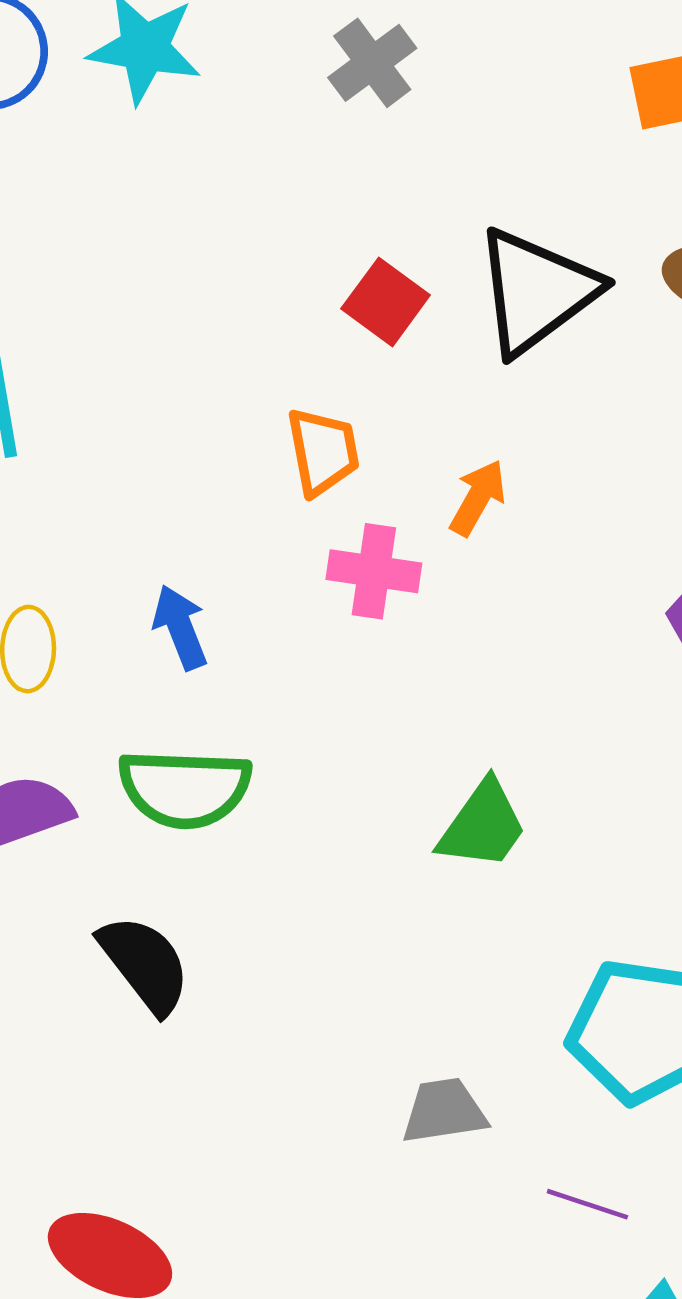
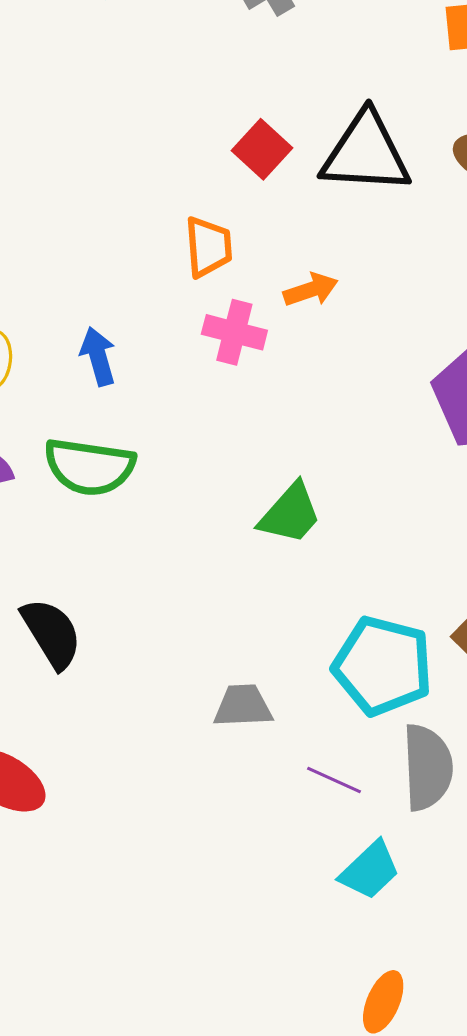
black triangle: (536, 291) -> (366, 153), turned 34
orange arrow: (478, 498) -> (311, 290), turned 36
black semicircle: (145, 964) -> (52, 633), moved

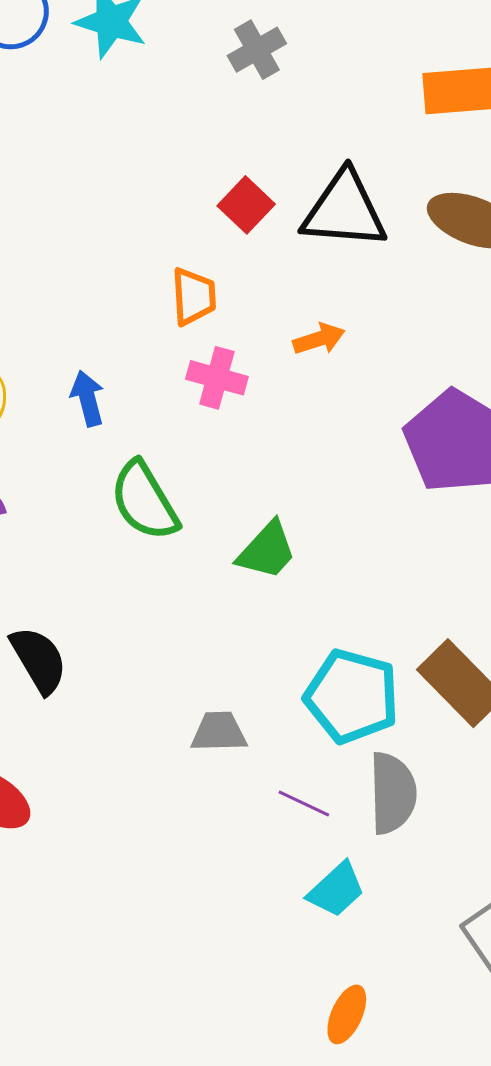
orange arrow: (311, 290) -> (319, 339), moved
green semicircle: (89, 467) -> (144, 501), moved, turned 50

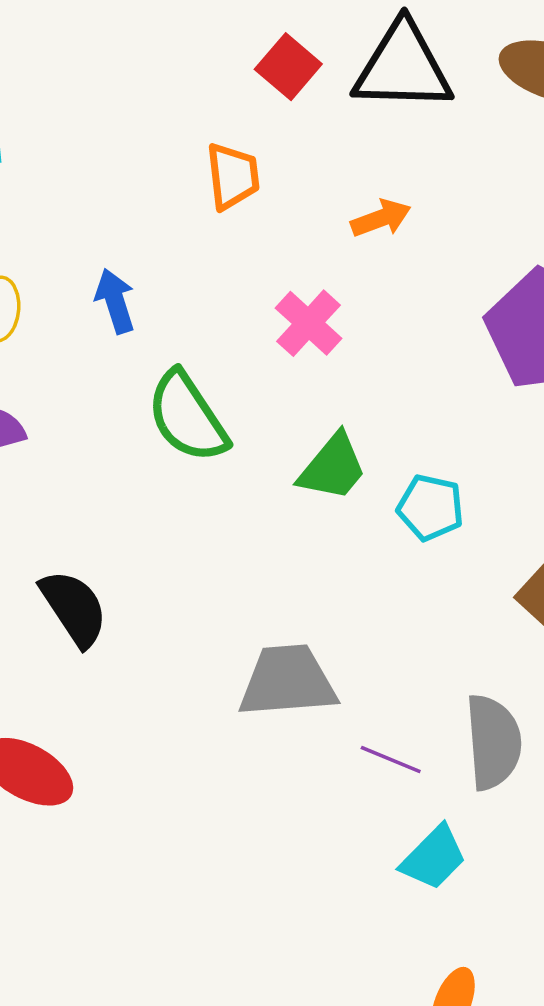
pink cross: (217, 378) -> (308, 323), moved, turned 30
cyan pentagon: (352, 696) -> (430, 508), moved, size x0.6
gray trapezoid: (219, 732) -> (288, 681), size x1.5

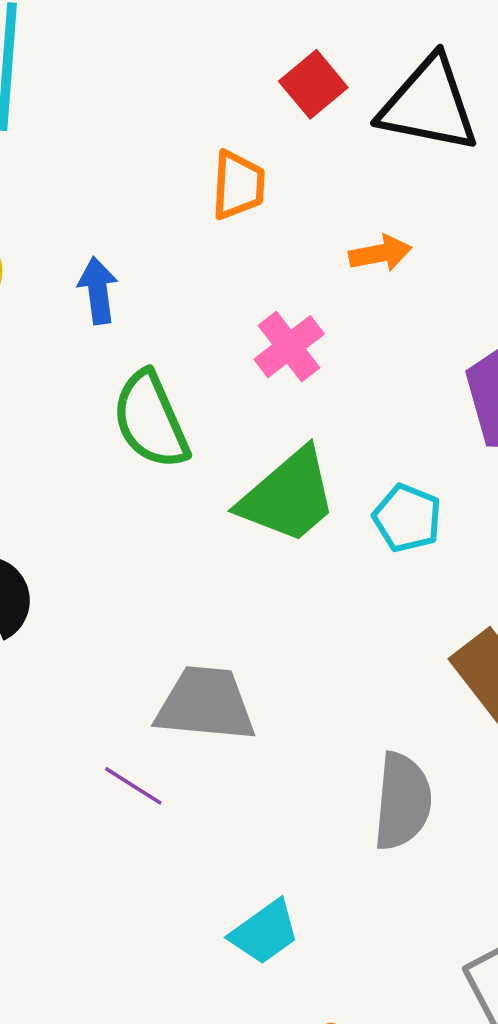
green trapezoid: (333, 467) -> (288, 496), size x1.4
cyan pentagon: (430, 508) -> (407, 518), moved
purple line: (391, 759) -> (133, 786), moved
cyan trapezoid: (434, 858) -> (265, 932), moved

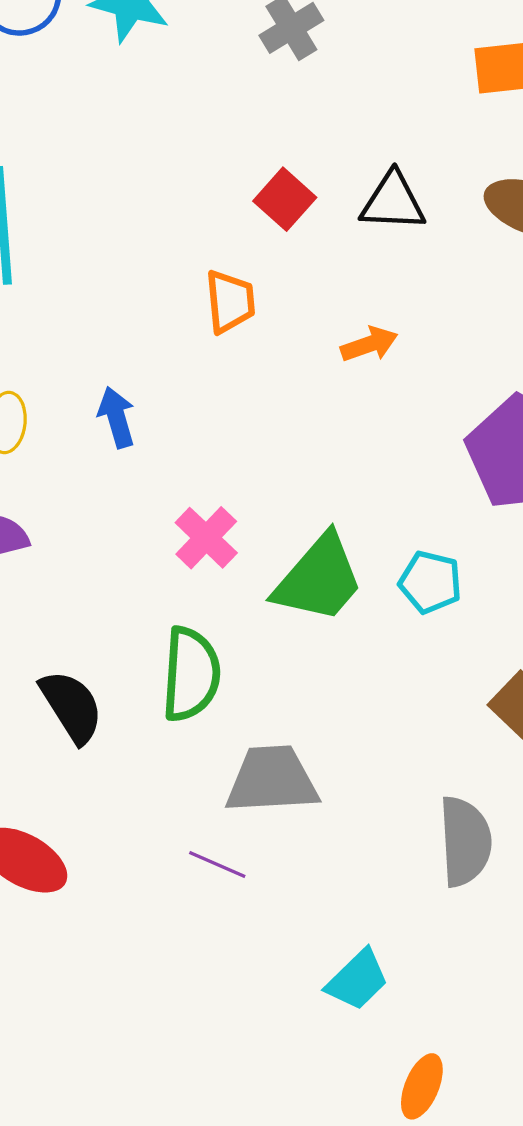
black triangle: (429, 105) -> (393, 202), size x0.7
pink cross: (289, 347) -> (206, 538), moved
green semicircle: (151, 420) -> (191, 674), moved, turned -144

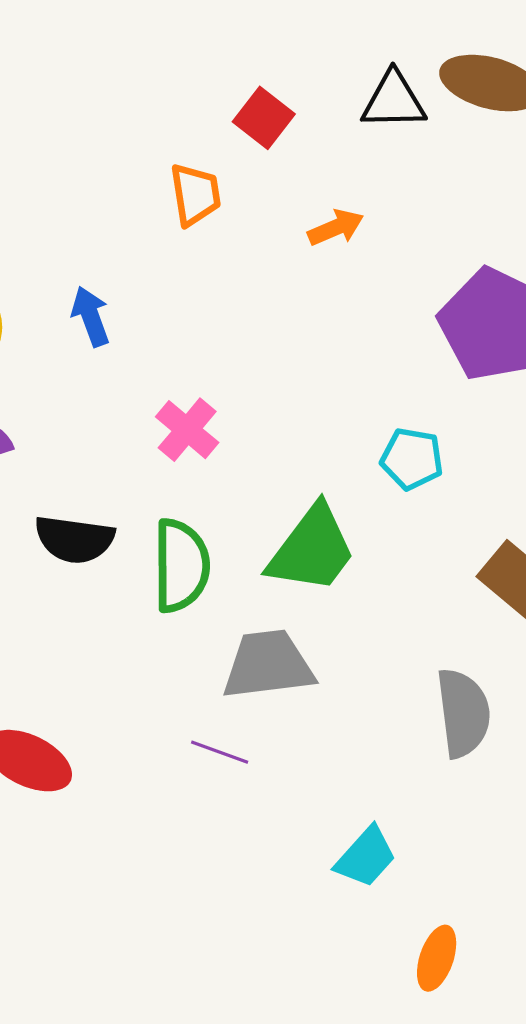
red square: (285, 199) -> (264, 118), moved
black triangle: (393, 202) -> (394, 101), moved
green trapezoid: (319, 579) -> (312, 549), moved
black semicircle: (71, 706) -> (74, 539), moved, turned 134

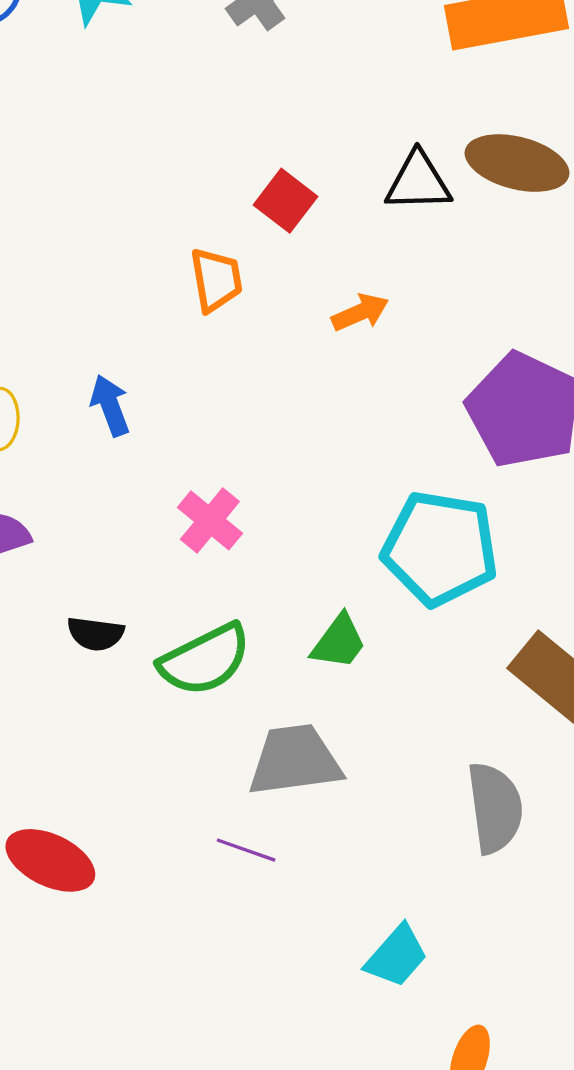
cyan pentagon: (412, 459) -> (440, 548), size x1.8
black semicircle: (74, 539) -> (96, 634), size x0.7
green trapezoid: (312, 549) -> (339, 642), size x0.6
green semicircle: (181, 566) -> (205, 660), turned 64

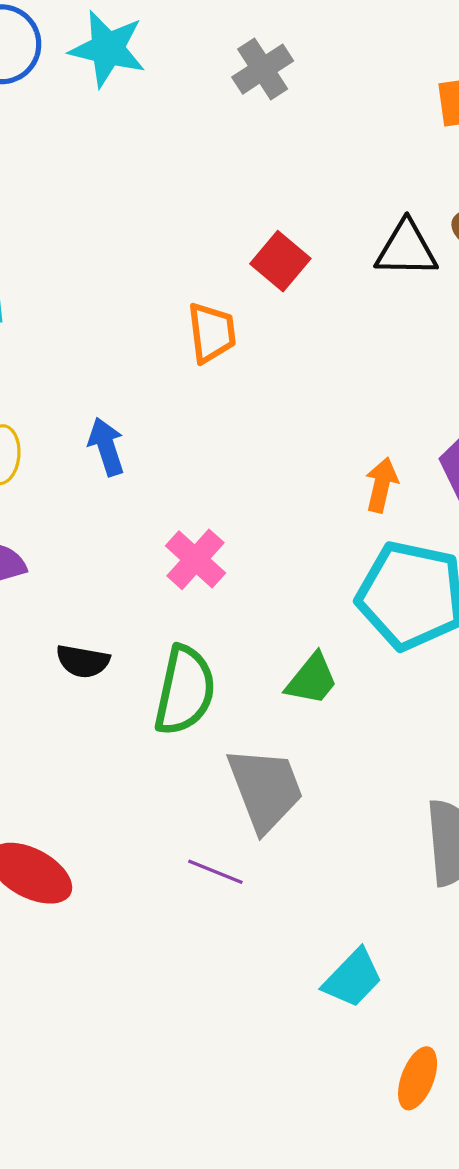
orange arrow: (360, 312) -> (382, 485), moved, turned -56
green semicircle: (205, 660) -> (185, 690), turned -54
gray trapezoid: (295, 760) -> (265, 789), turned 74

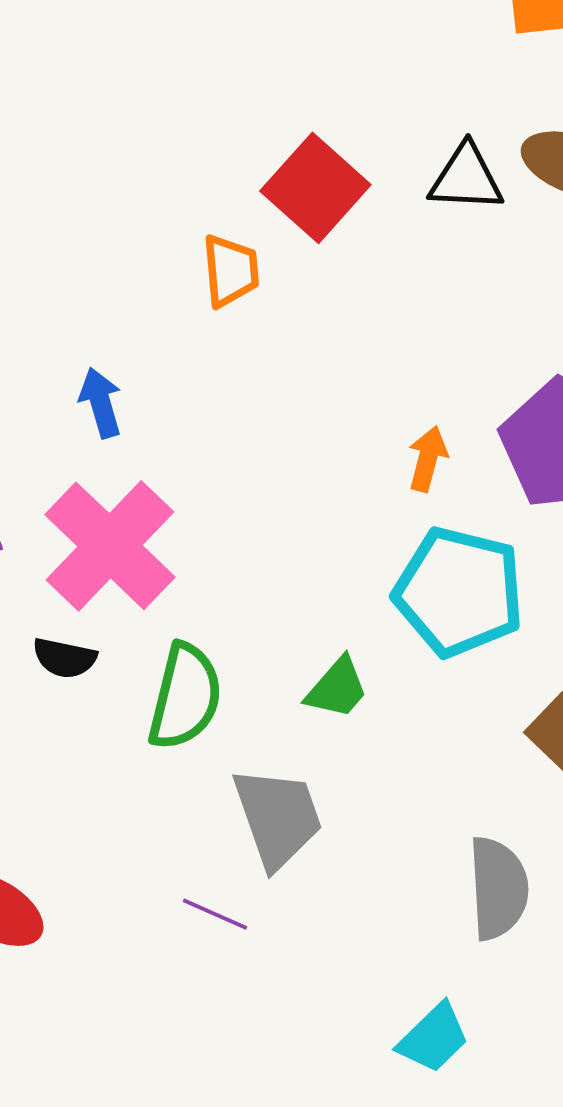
red square: (280, 261) -> (315, 188), size x1.5
pink cross: (196, 559) -> (110, 546), moved, size x1.8
cyan trapezoid: (353, 978) -> (434, 1038), moved

